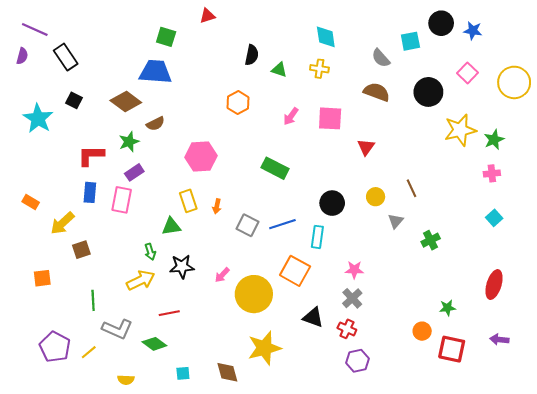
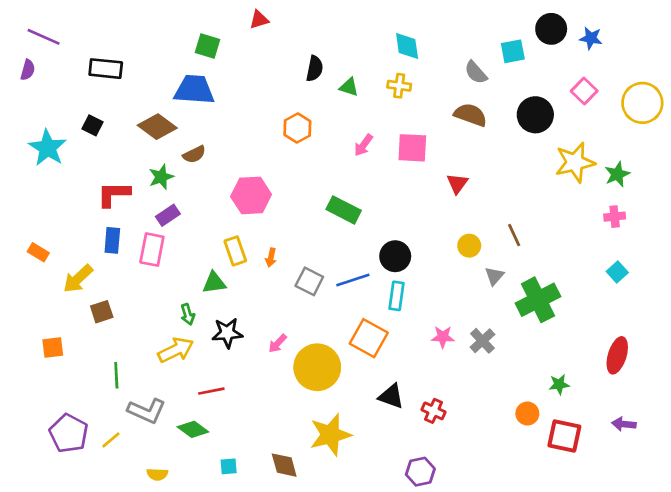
black rectangle: (66, 57) -> (106, 69), moved, turned -50
black circle: (332, 203) -> (395, 256), moved
green cross: (431, 240) -> (538, 300), size x1.8
gray cross: (352, 298) -> (482, 341), moved
purple hexagon: (358, 361) -> (420, 472), moved

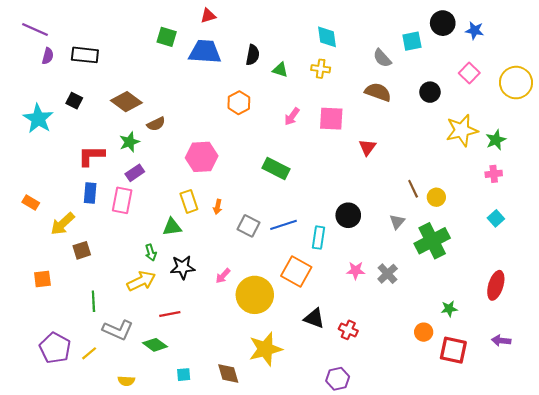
purple semicircle: (28, 70) -> (48, 56), moved
blue trapezoid: (194, 90) -> (205, 52), moved
black circle: (535, 115) -> (430, 92), size x0.7
yellow circle: (469, 246) -> (436, 197), moved
black circle: (395, 256) -> (348, 215), moved

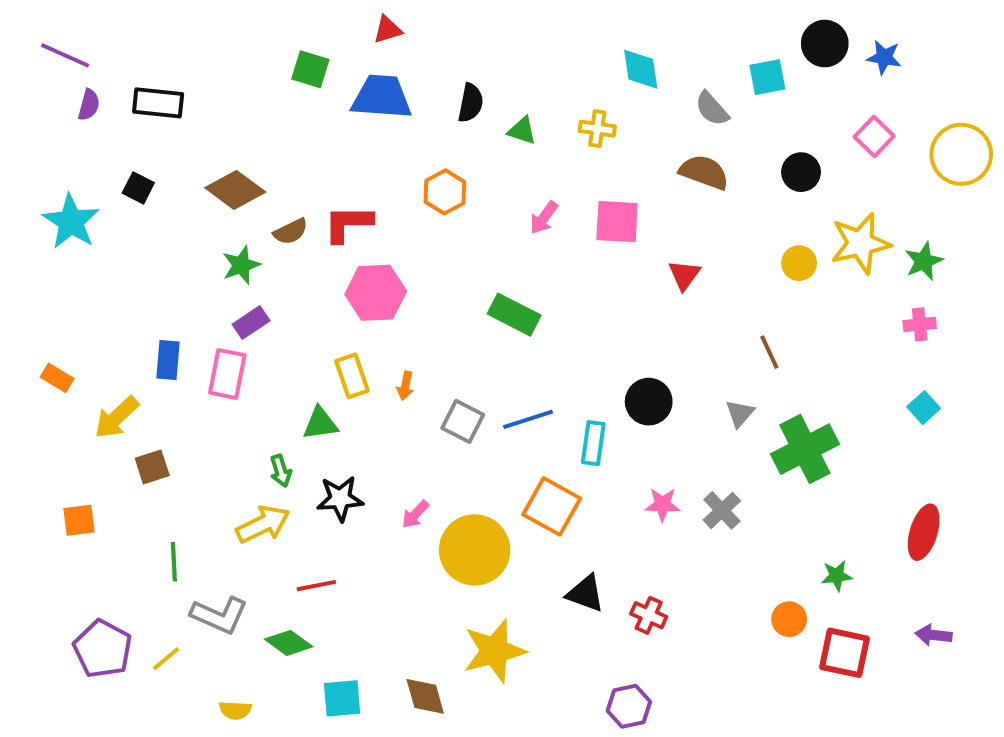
cyan diamond: (327, 37) -> (641, 69), moved
red L-shape: (91, 156) -> (348, 224), moved
yellow circle: (436, 197) -> (799, 263), moved
cyan square: (184, 375) -> (342, 698), size x1.5

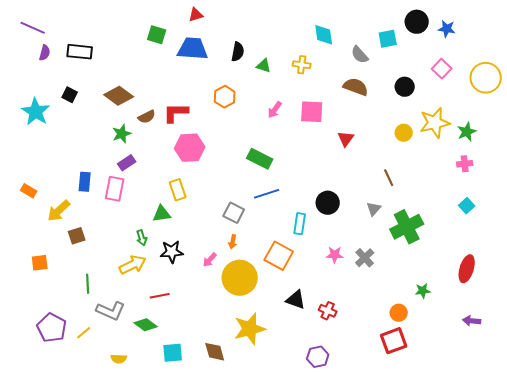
orange arrow: (405, 386) -> (233, 242), moved
blue line: (528, 419) -> (267, 194), moved
red square: (845, 653) -> (394, 341), moved, turned -32

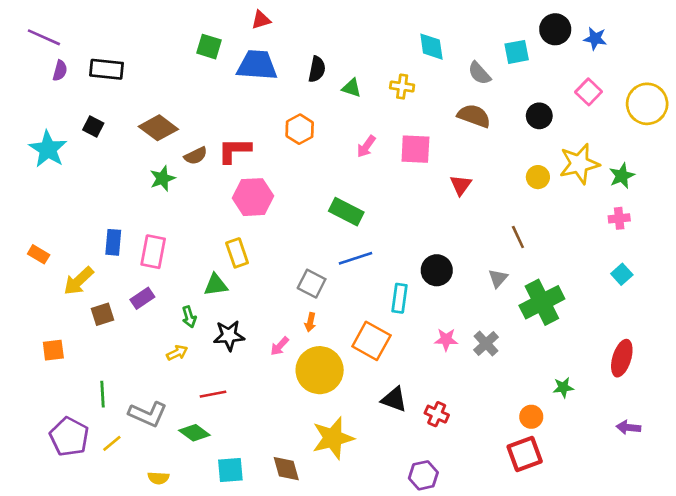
purple rectangle: (127, 163) -> (142, 298), moved
yellow arrow: (133, 265) -> (177, 353), size x0.6
green line: (88, 284) -> (103, 394), moved

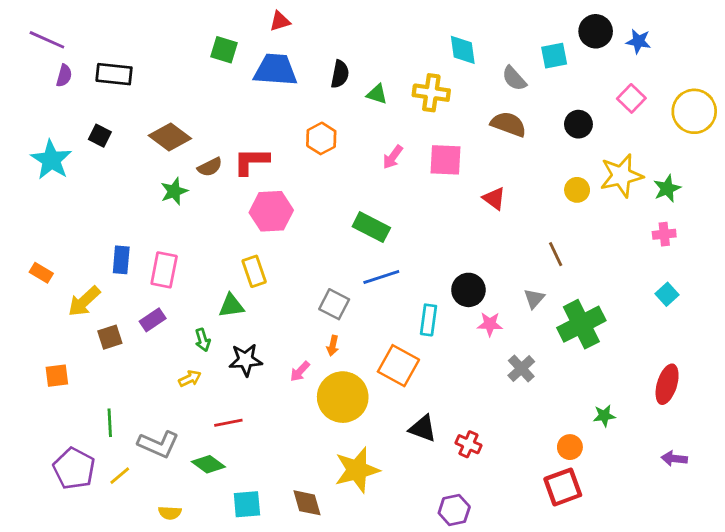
yellow cross: (402, 87) -> (431, 93), size x1.4
red triangle: (461, 185) -> (494, 198), turned -30
pink star: (446, 340) -> (490, 324), moved

